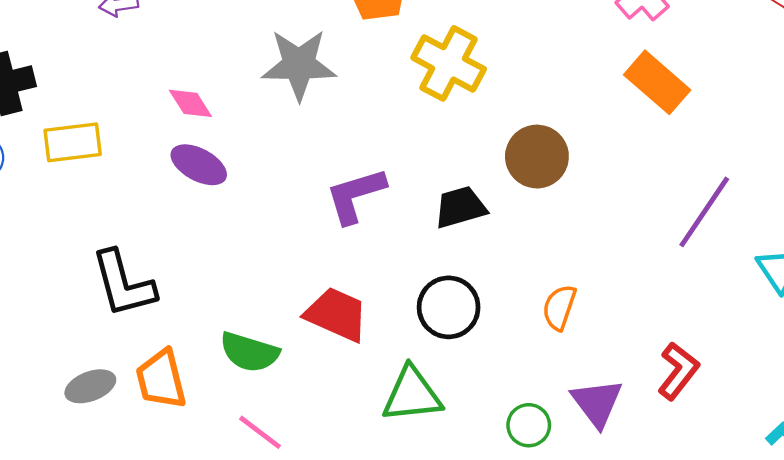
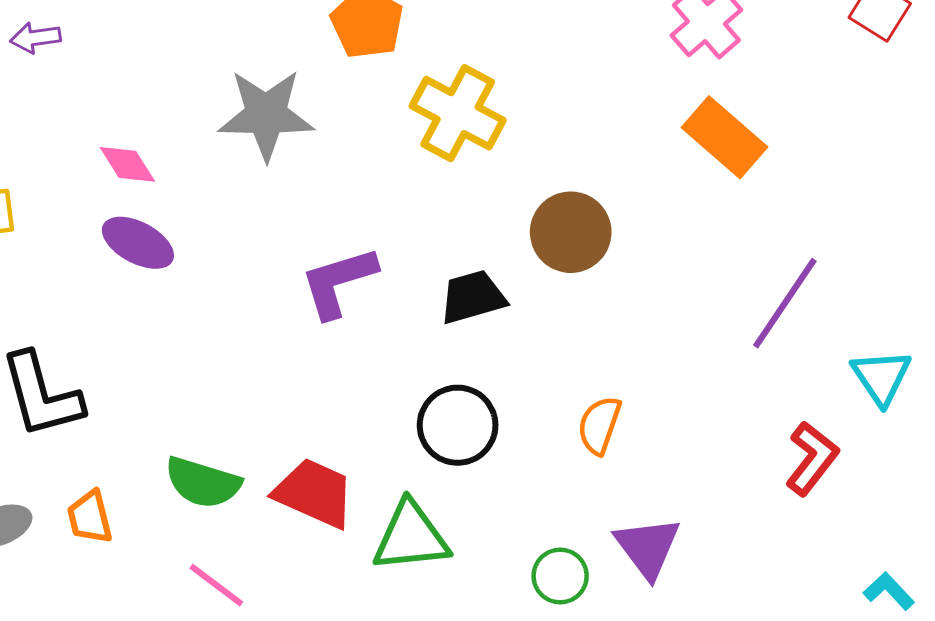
red trapezoid: (337, 314) -> (314, 493), moved
red L-shape: (678, 371) -> (812, 458), moved
orange trapezoid: (161, 379) -> (90, 517), size x0.7

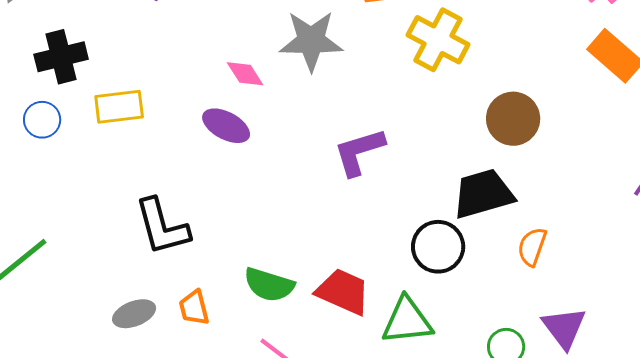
pink diamond: (127, 164) -> (245, 74), moved
black trapezoid: (473, 297) -> (483, 194), moved, size x1.4

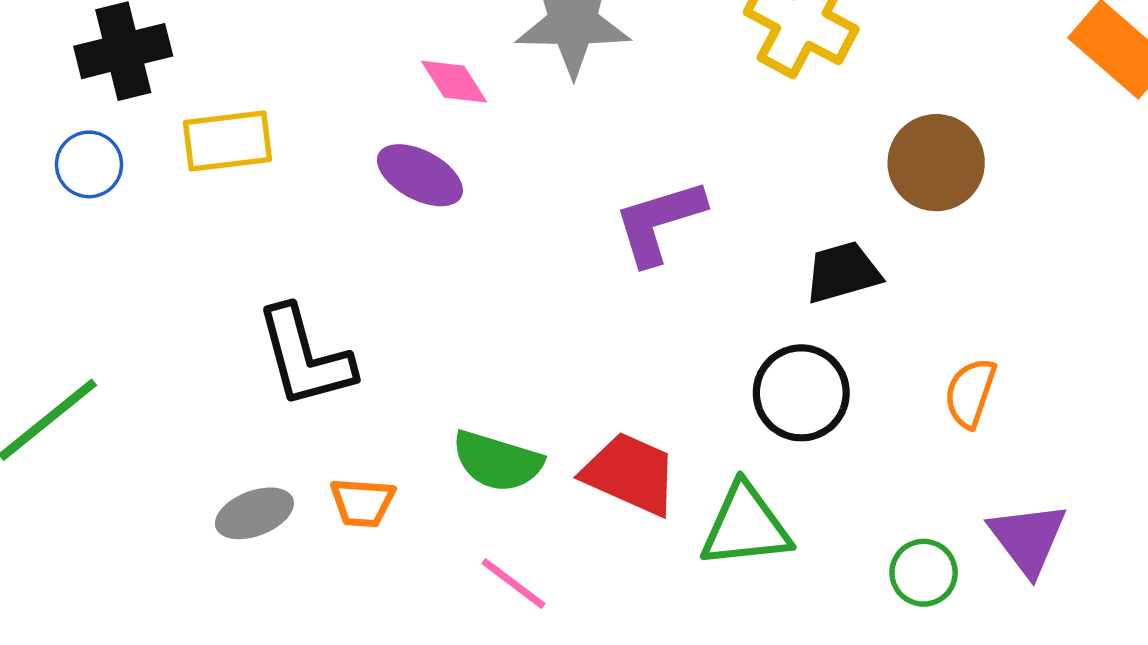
black trapezoid: (483, 194) -> (843, 272), moved, size x0.7
orange trapezoid: (194, 308) -> (362, 503), turned -72

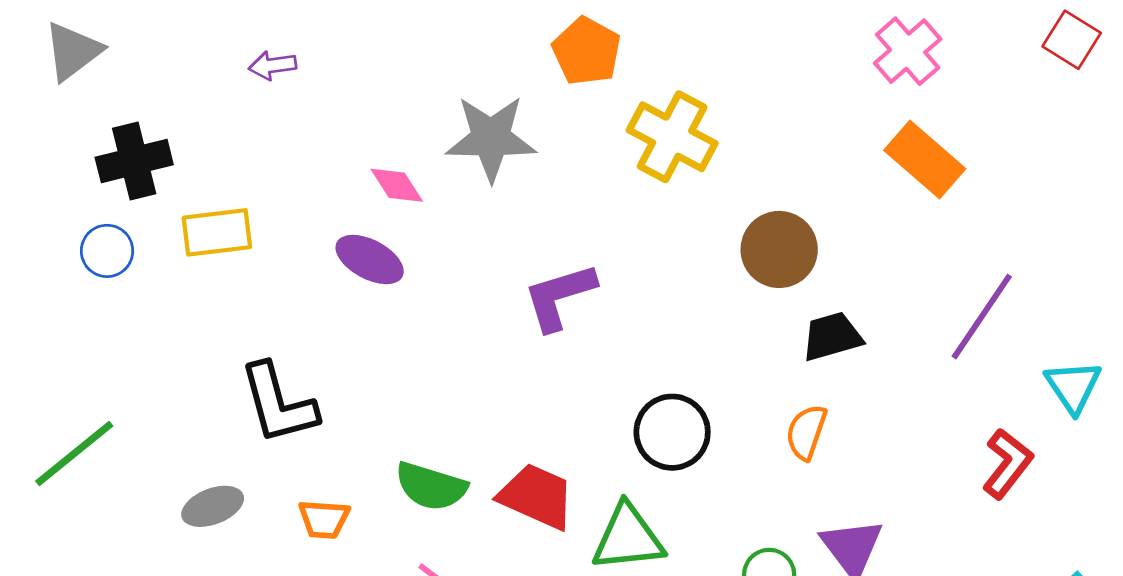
black trapezoid: (843, 272) -> (832, 337), moved
gray ellipse: (254, 513) -> (213, 506), moved

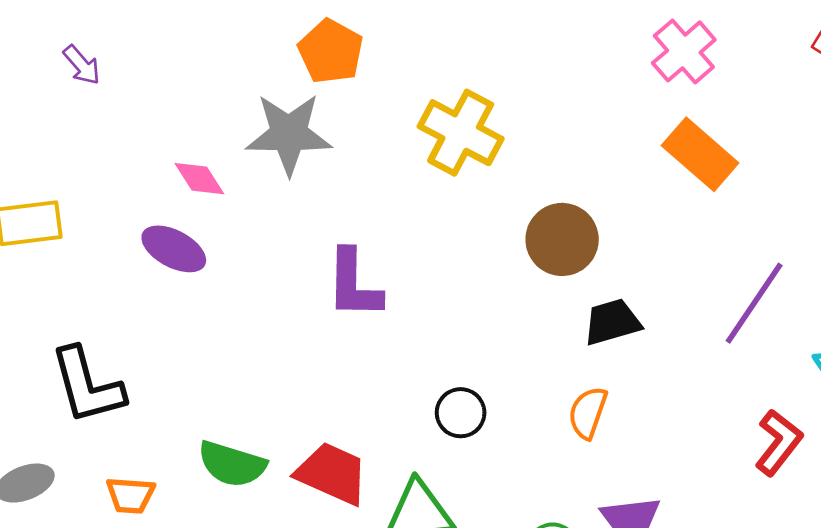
orange pentagon: (587, 51) -> (331, 51), moved
purple arrow: (273, 65) -> (82, 65), turned -123
purple L-shape: (559, 297) -> (354, 284), turned -72
black circle: (672, 432) -> (461, 413), size x0.7

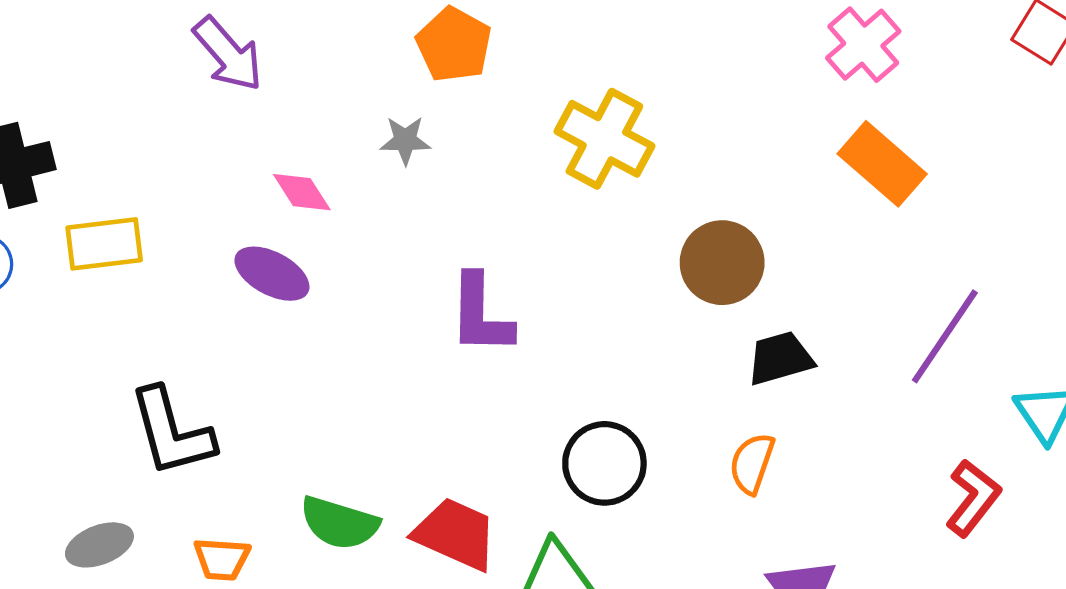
purple arrow: (82, 65) -> (228, 54), moved, size x1.6
gray star: (289, 134) -> (405, 140), size x0.5
black circle: (461, 413) -> (604, 463), size x1.4

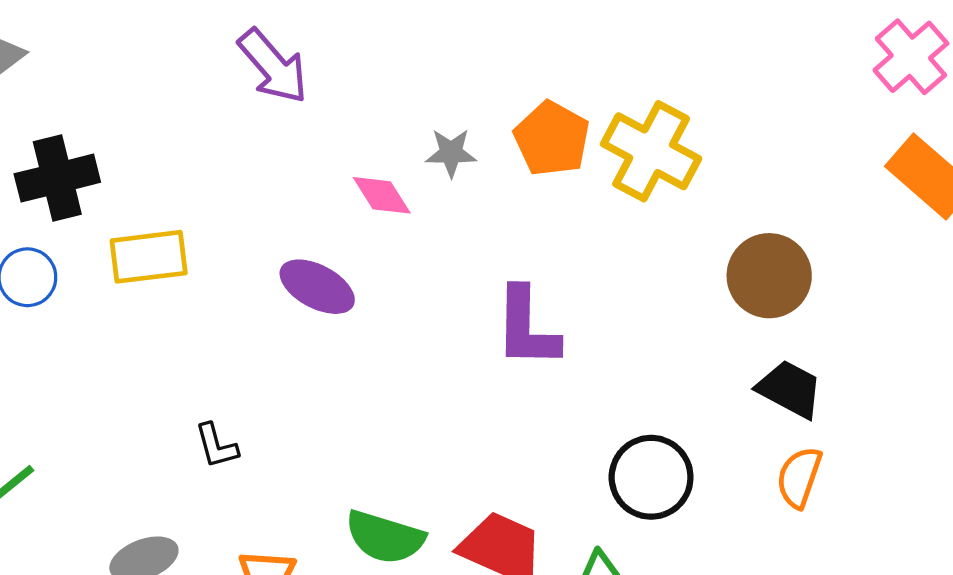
orange pentagon: (454, 45) -> (552, 139), moved
pink diamond: (302, 192) -> (382, 195), moved
black trapezoid: (780, 358) -> (790, 389), moved, turned 44
black L-shape: (172, 432) -> (216, 446), size x0.5

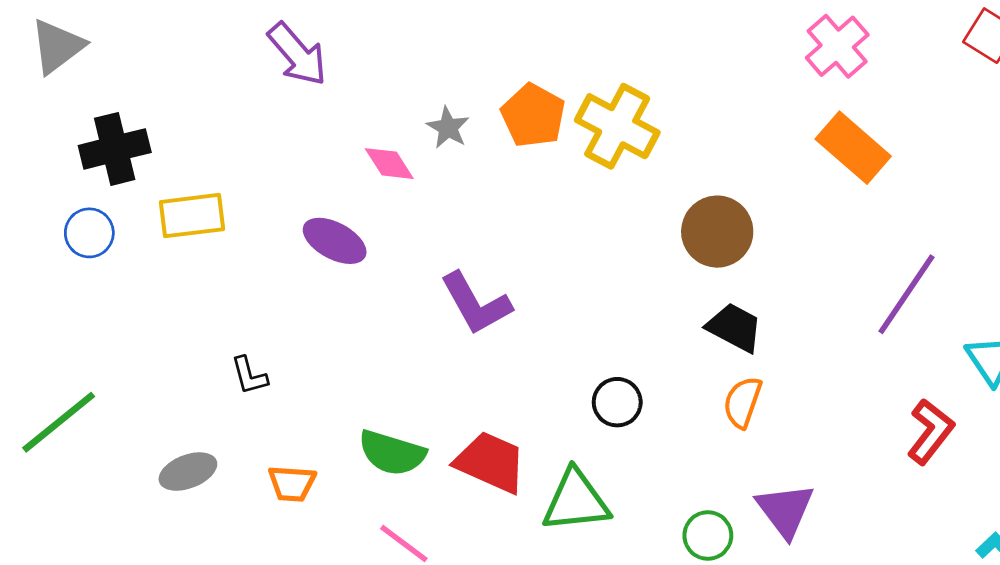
gray star: (451, 153) -> (448, 128), turned 30
purple L-shape: (527, 328) -> (476, 304), moved, turned -30
black circle: (651, 477) -> (617, 402), size x0.7

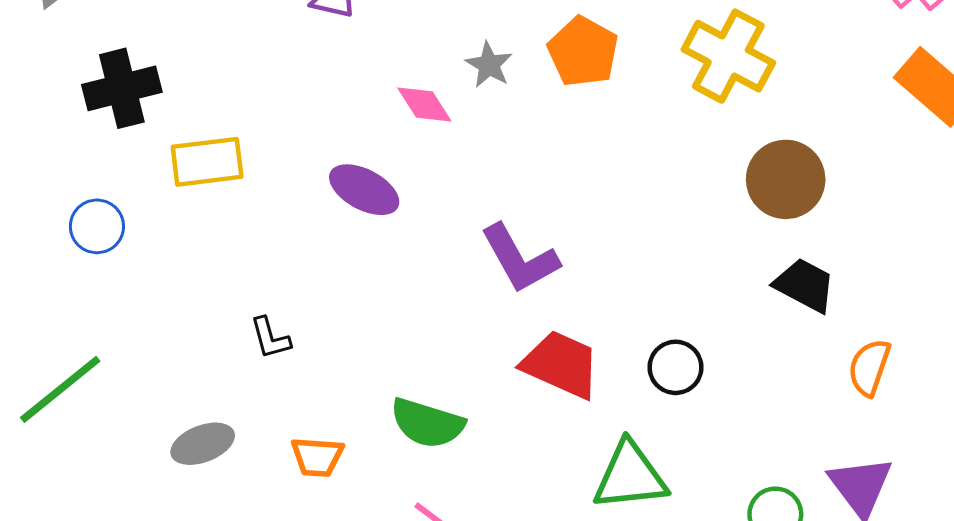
yellow cross: (617, 126) -> (728, 56), moved
blue circle: (89, 233) -> (97, 226), moved
orange semicircle: (743, 402) -> (869, 367), moved
red trapezoid: (491, 462) -> (561, 364), moved

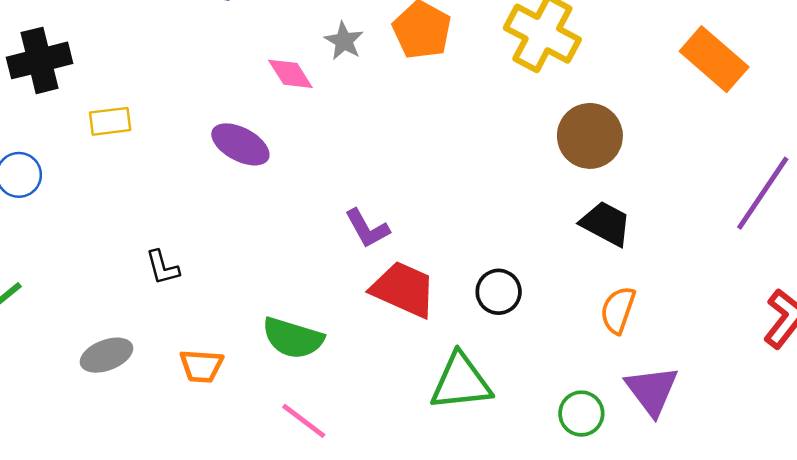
yellow rectangle: (207, 162) -> (110, 121), size x0.7
purple L-shape: (520, 259) -> (367, 228), moved, size x0.7
orange semicircle: (869, 367) -> (618, 310), moved

